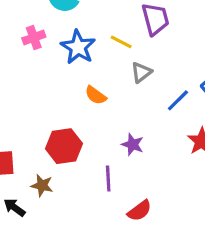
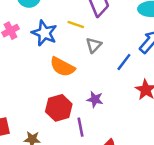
orange semicircle: (96, 95) -> (62, 67), size x1.5
red hexagon: (64, 146) -> (59, 108), moved

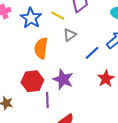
orange semicircle: (62, 67) -> (41, 48), turned 60
purple star: (95, 99) -> (63, 79), size x1.5

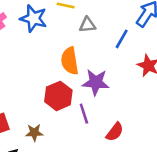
gray triangle: (70, 35) -> (87, 25), turned 48
orange semicircle: (41, 48) -> (70, 61), moved

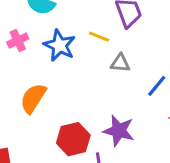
orange semicircle: (70, 61) -> (33, 98), moved, turned 32

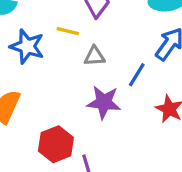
purple star: (119, 131) -> (104, 102), moved

